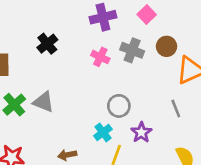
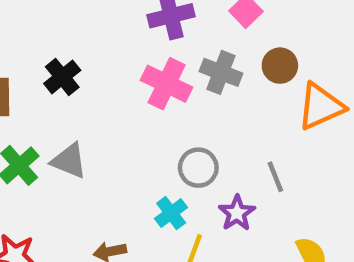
black cross: (47, 44) -> (62, 77), moved
pink cross: (100, 57) -> (167, 84), size x1.5
gray line: (176, 109) -> (275, 177), moved

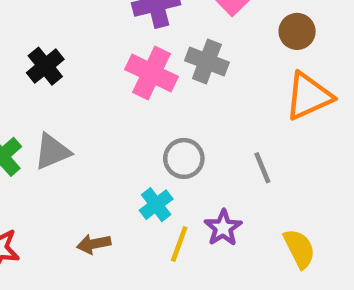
brown circle: (280, 66) -> (297, 31), moved
gray triangle: (69, 161) -> (52, 152), turned -45
purple star: (237, 213) -> (223, 228), moved

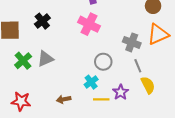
gray cross: (207, 61) -> (132, 42), moved
yellow line: (179, 244) -> (101, 99), turned 70
yellow semicircle: (299, 249) -> (148, 85), moved

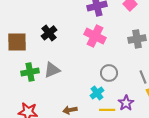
gray cross: (132, 42) -> (137, 39), moved, turned -30
green cross: (23, 61) -> (30, 72), turned 30

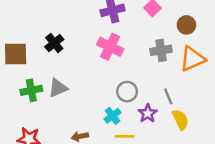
purple star: (126, 103) -> (148, 113), moved

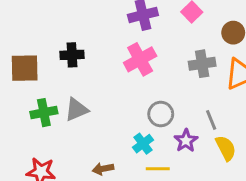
black cross: (54, 43) -> (72, 55), turned 36
pink cross: (110, 47) -> (140, 59), turned 35

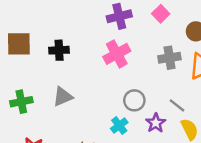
brown square: (25, 68) -> (19, 44), moved
green cross: (44, 113) -> (21, 102), moved
gray line: (211, 120) -> (177, 105), turned -30

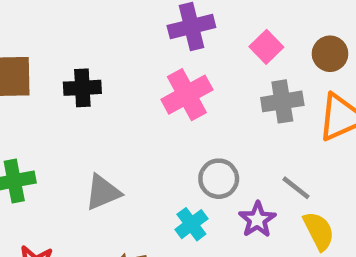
pink square: (161, 14) -> (266, 47), moved
gray triangle: (63, 97) -> (103, 192), moved

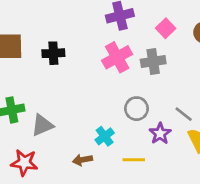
gray cross: (282, 101) -> (153, 61), moved
gray triangle: (103, 192) -> (42, 125), moved
cyan cross: (191, 224) -> (105, 136), moved

